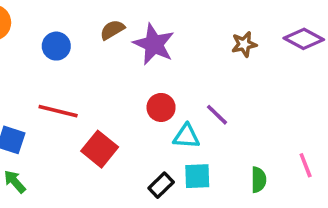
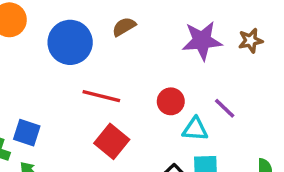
purple star: (154, 44) -> (202, 41), moved, turned -30
blue circle: (56, 46) -> (70, 42), size x1.6
red line: (58, 111) -> (101, 96), moved

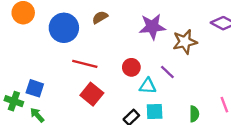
brown star: (251, 41) -> (185, 42), moved, size x1.5

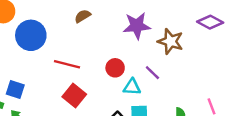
blue circle: (64, 28) -> (31, 35), moved
brown star: (185, 42) -> (170, 41), turned 30

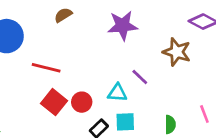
brown star: (170, 41) -> (177, 52), moved
red circle: (115, 68) -> (82, 102), moved

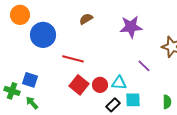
cyan triangle: (117, 93) -> (119, 83), moved

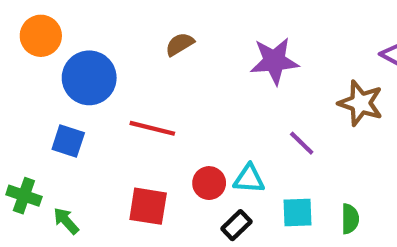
blue square: (30, 80) -> (68, 141), moved
red square: (79, 85) -> (148, 206), moved, turned -30
cyan square: (133, 100) -> (297, 212), moved

